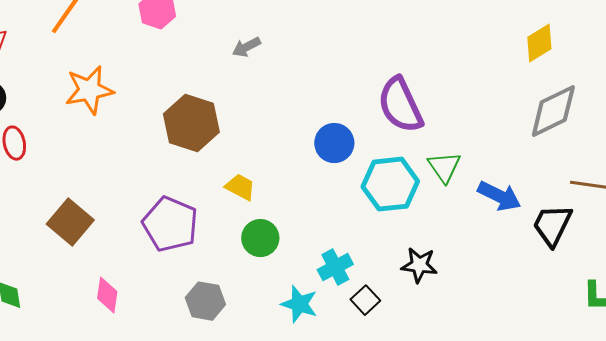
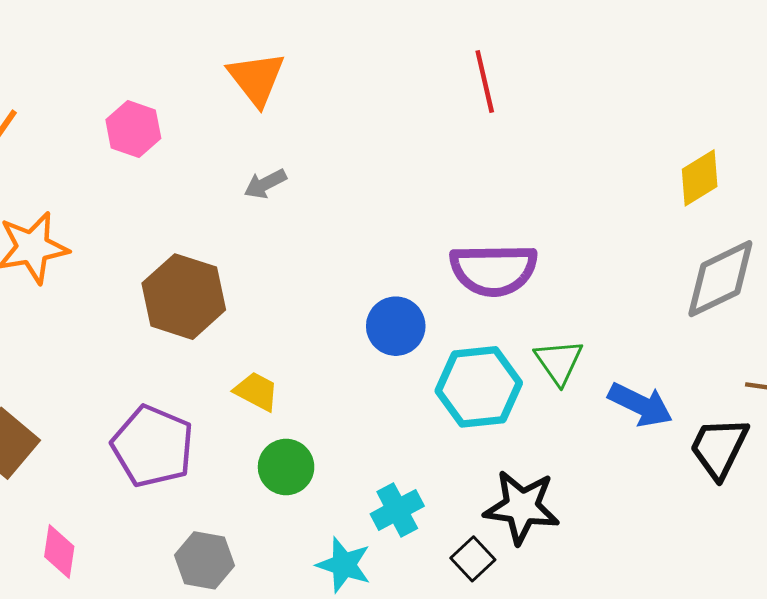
purple semicircle: (400, 105) -> (494, 270), turned -66
black star: (419, 265) -> (522, 507), size x1.4
black square: (365, 300) -> (473, 559), moved

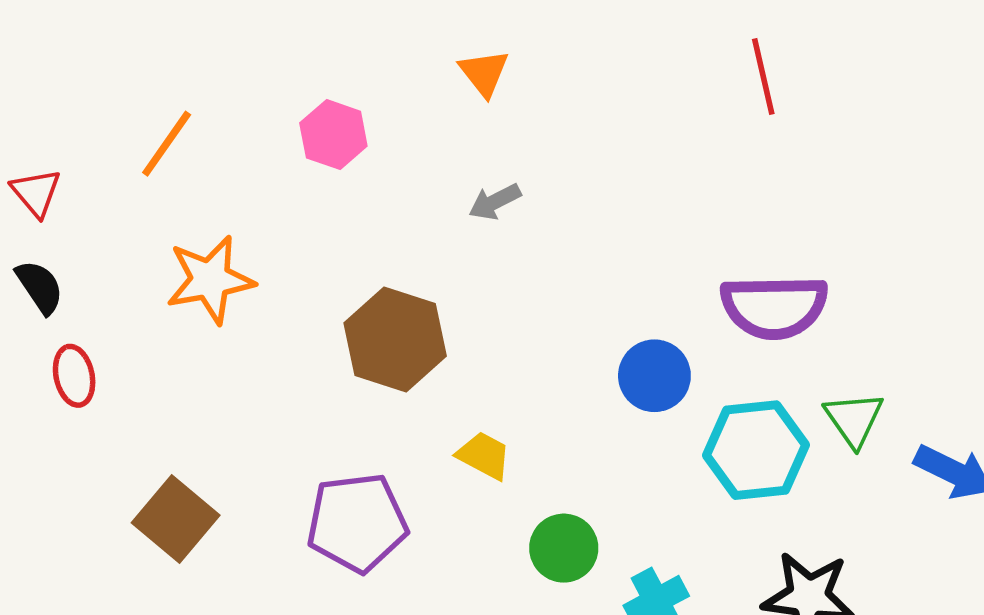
orange triangle: (256, 79) -> (484, 73), size x0.7
purple pentagon: (153, 446) -> (357, 523), turned -30
green circle: (286, 467) -> (564, 548), moved

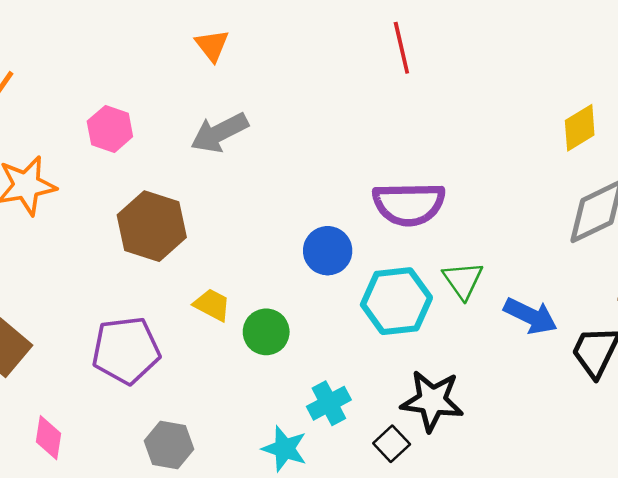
pink hexagon: (333, 135) -> (110, 129), moved
gray arrow: (495, 202) -> (219, 133), size x1.6
green circle: (564, 548) -> (266, 332), moved

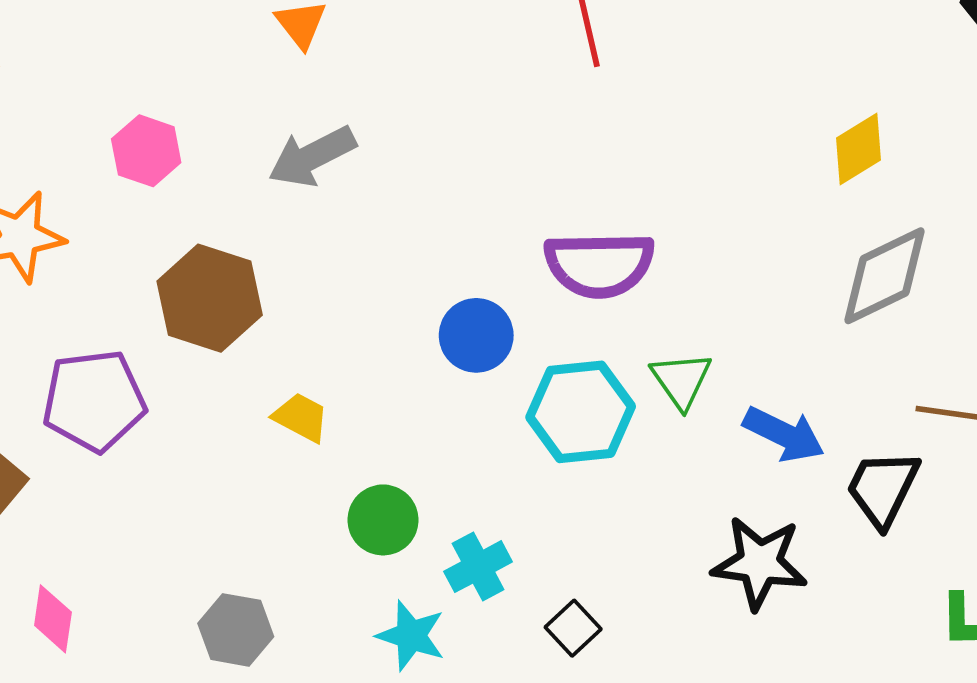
green circle: (266, 332) -> (383, 520), moved
purple pentagon: (126, 350) -> (94, 401), moved
black star: (432, 401) -> (760, 563), moved

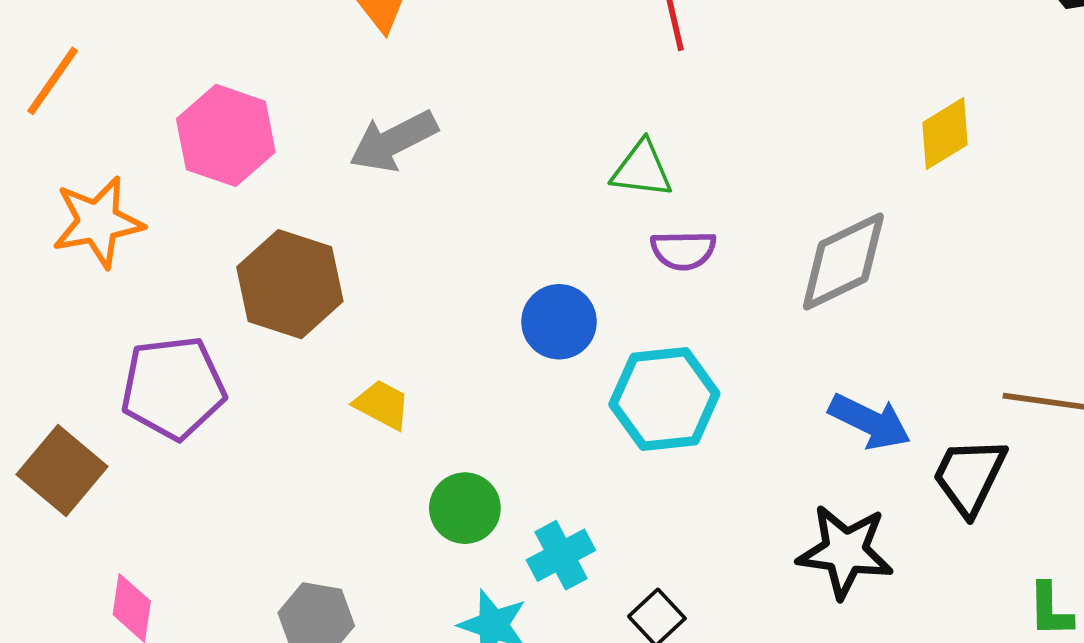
pink hexagon: (146, 151) -> (226, 135), size x1.4
purple semicircle: (599, 265) -> (683, 250), size x0.6
gray diamond: (885, 276) -> (843, 262), moved
green triangle: (681, 380) -> (642, 169), moved, turned -48

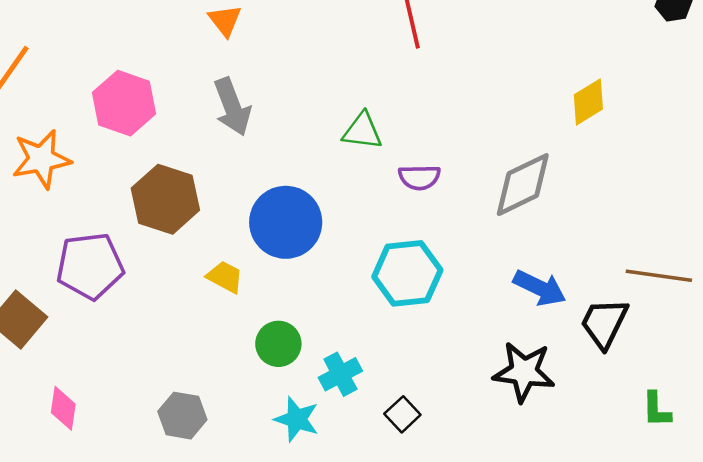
gray arrow: (393, 141) -> (232, 107), turned -84
green triangle: (642, 169) -> (362, 131), moved
blue circle: (559, 322) -> (286, 222), moved, size x1.5

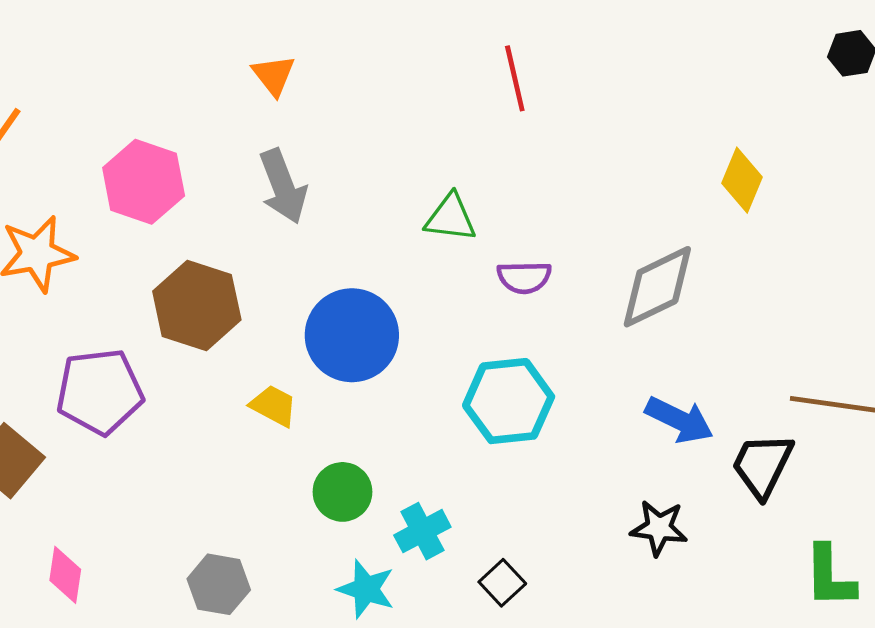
yellow diamond: (588, 102) -> (742, 180), turned -36
black star: (524, 372) -> (659, 528), size x0.7
green L-shape: (656, 409) -> (830, 576), size x1.4

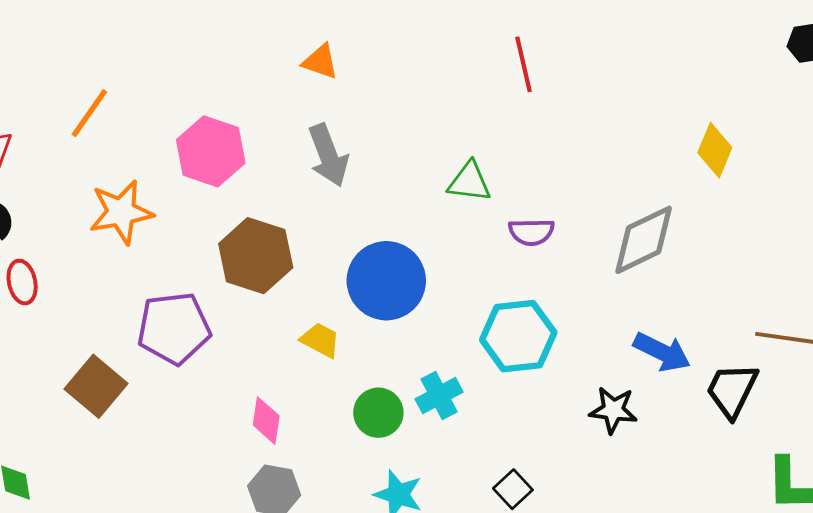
orange triangle: (274, 75) -> (320, 62), turned -33
black star: (659, 528) -> (613, 410), moved
cyan cross: (422, 531) -> (439, 396), moved
pink diamond: (65, 575) -> (266, 421), moved

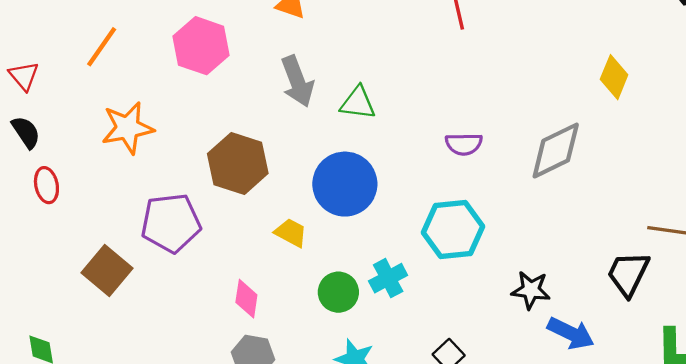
pink hexagon: (211, 151) -> (201, 46), moved
green triangle: (469, 182) -> (358, 103), moved
blue arrow: (662, 352) -> (571, 333), moved

